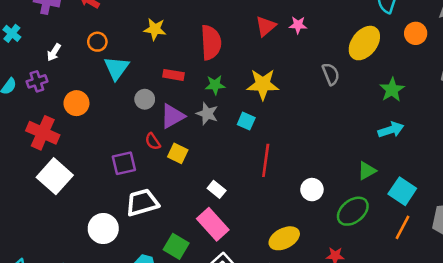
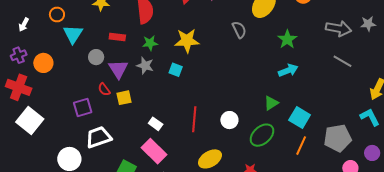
purple cross: (37, 81) -> (19, 55), moved
purple triangle: (172, 116) -> (118, 69), turned -30
yellow square: (178, 153) -> (124, 98), turned -35
red line: (266, 160) -> (194, 119), moved

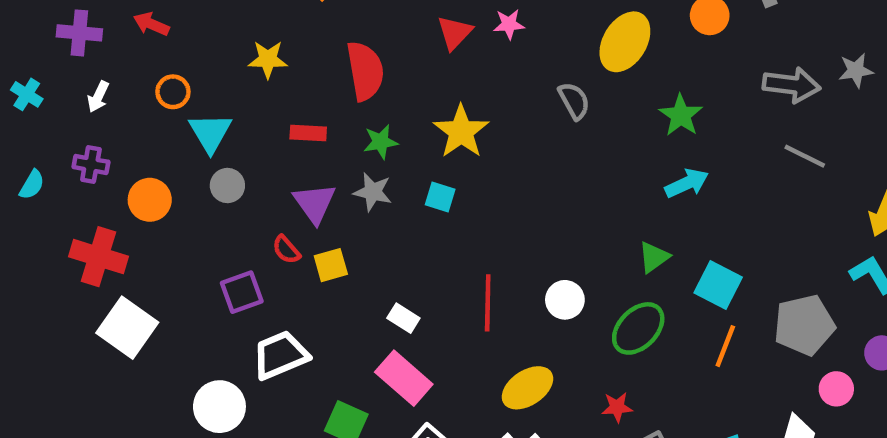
white arrow: (24, 25) -> (98, 97), moved
yellow star: (187, 41) -> (461, 132), turned -30
purple cross: (19, 55) -> (91, 164), moved, turned 35
gray circle: (96, 57) -> (227, 186), moved

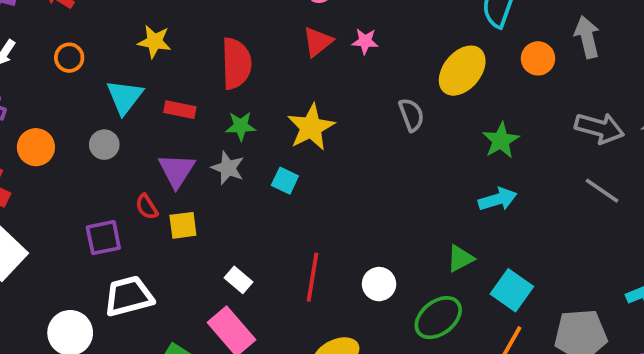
cyan triangle: (210, 133) -> (125, 97), moved

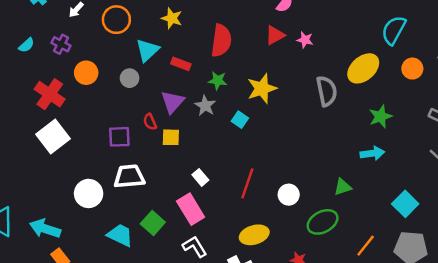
orange circle: (69, 58) -> (116, 20), size x1.5
gray semicircle: (411, 115) -> (327, 91), size x1.4
cyan square: (512, 290) -> (405, 204), moved

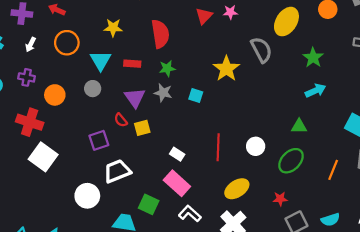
yellow star: (262, 89) -> (226, 69), moved
green triangle: (343, 187) -> (299, 126), turned 35

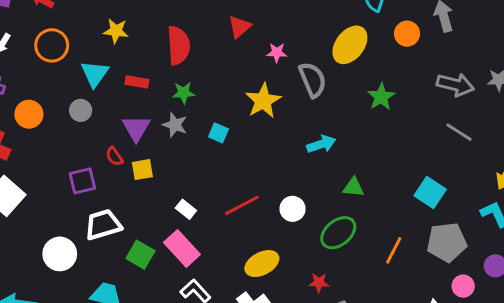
pink star: (230, 12) -> (277, 52), moved
cyan arrow: (316, 91) -> (321, 144), moved
red line: (218, 147) -> (242, 205), turned 55
green square: (149, 204) -> (140, 255), moved

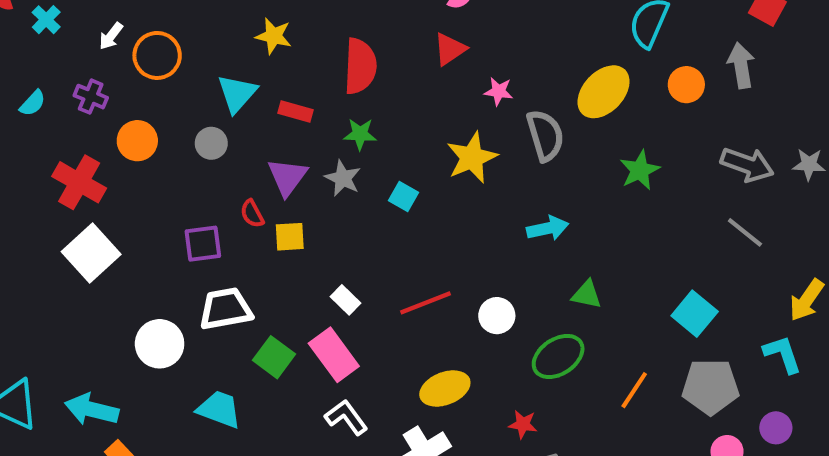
orange circle: (52, 45) -> (157, 55), moved

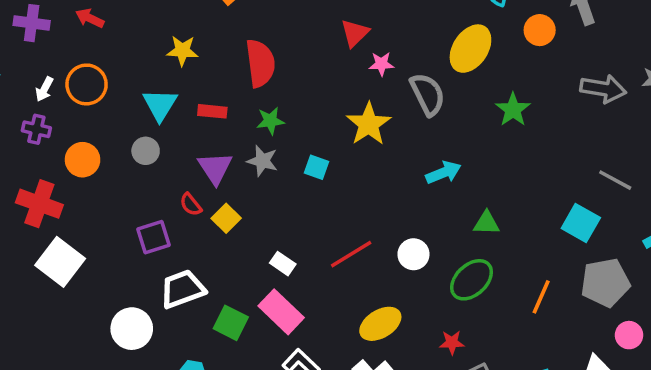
white arrow: (111, 36) -> (44, 89), moved
red triangle: (450, 49) -> (355, 33), moved
gray line: (745, 232) -> (615, 180), moved
yellow square: (290, 237) -> (226, 218), turned -32

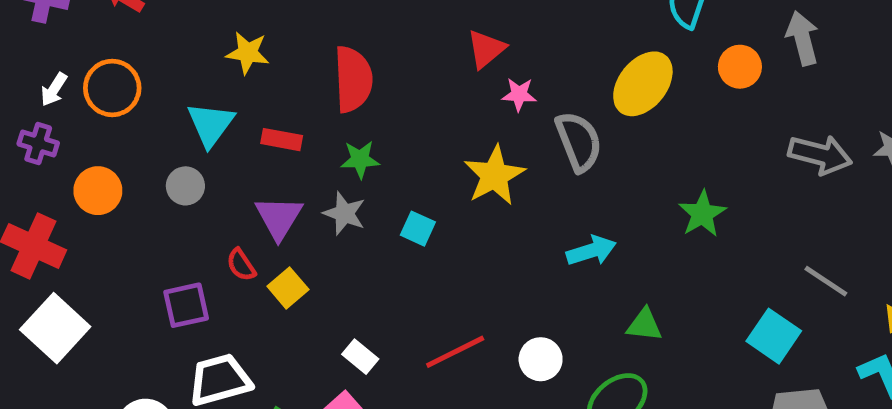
green star: (513, 110) -> (702, 214), moved

